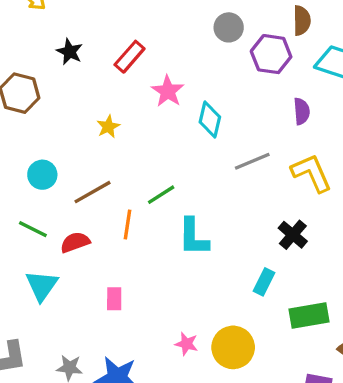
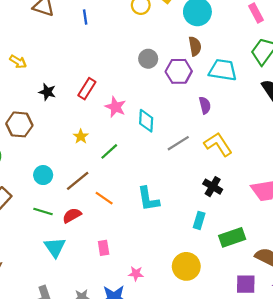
green line: (161, 195) -> (109, 151), moved
orange line: (128, 225) -> (104, 198), turned -54
pink star: (186, 344) -> (136, 274), moved

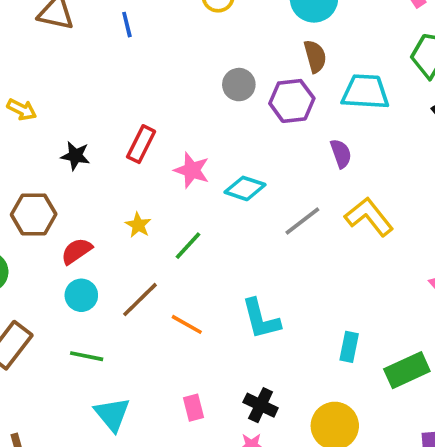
cyan diamond: (146, 121) -> (245, 188), turned -70
black cross: (213, 187) -> (261, 405), moved
red semicircle: (72, 215) -> (77, 251), moved

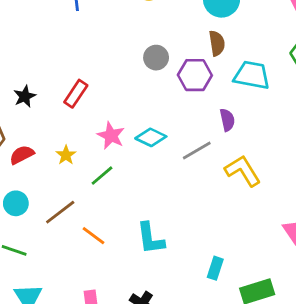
black star: (75, 156) -> (25, 96), turned 30
pink star: (192, 170) -> (111, 136), moved
gray line: (302, 221) -> (197, 151), moved
red semicircle: (77, 251) -> (22, 155), moved

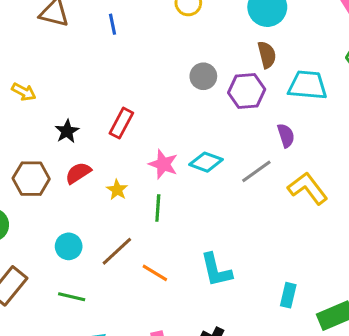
red semicircle: (22, 155) -> (78, 173), moved
green line: (102, 176) -> (158, 208), turned -40

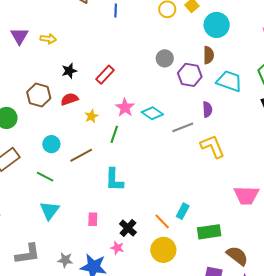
yellow arrow: (24, 92) -> (48, 39), turned -35
cyan L-shape: (216, 270) -> (114, 180), moved
orange line: (155, 273) -> (162, 221), moved

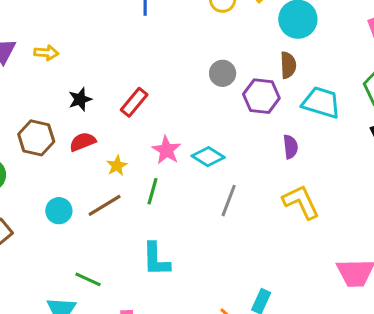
gray line: (183, 127) -> (229, 201), moved, turned -45
brown line: (81, 155) -> (105, 205), moved
green line: (45, 177) -> (88, 279), moved

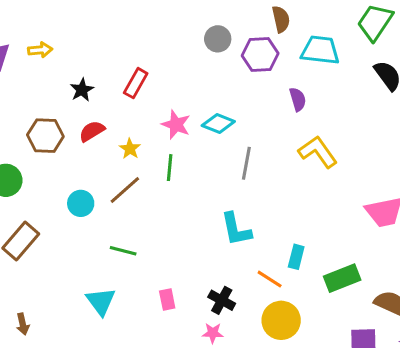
cyan L-shape: (156, 259) -> (236, 229), moved
green line: (88, 279) -> (123, 251), moved

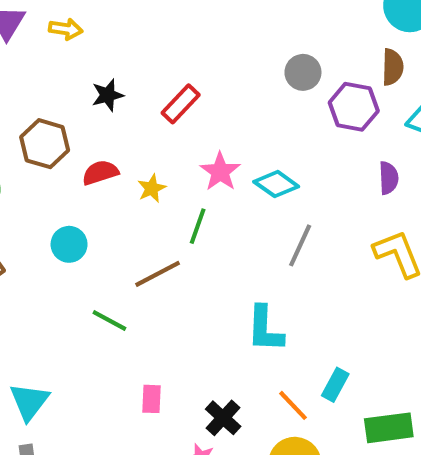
red semicircle: (92, 131) -> (100, 173), moved
brown line: (125, 190) -> (158, 274), moved
cyan triangle: (101, 301) -> (29, 402), moved

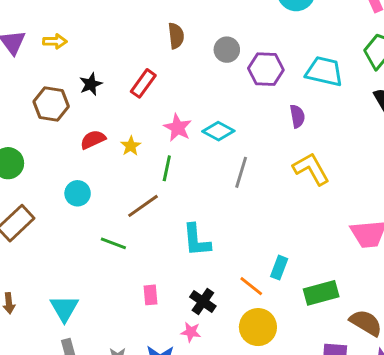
brown semicircle: (393, 67) -> (176, 36), moved
brown hexagon: (45, 144) -> (51, 104), moved
cyan L-shape: (265, 329) -> (196, 240), moved

